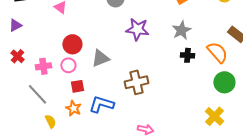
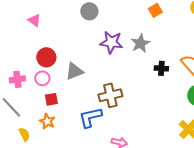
gray star: (181, 30) -> (140, 43), moved
blue L-shape: (101, 104) -> (90, 117), moved, turned -30

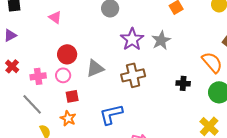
purple star: (111, 42) -> (132, 39), turned 30
black cross: (161, 68) -> (183, 83), moved
brown cross: (110, 95) -> (133, 75), moved

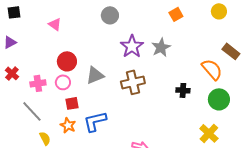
blue L-shape: (111, 114) -> (95, 121), moved

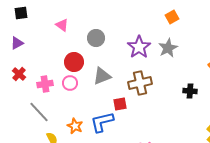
orange square: (176, 14) -> (172, 17), moved
gray circle: (110, 15) -> (96, 38), moved
red square: (72, 103) -> (120, 104), moved

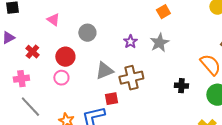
purple star: (139, 47) -> (130, 42), size x0.6
red cross: (19, 74) -> (32, 52), moved
gray triangle: (102, 76) -> (104, 71), moved
pink cross: (45, 84) -> (21, 79), moved

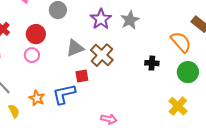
purple star: (130, 42) -> (101, 19), size x1.5
brown cross: (131, 78) -> (102, 55), turned -35

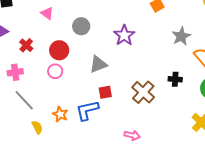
gray star: (130, 20) -> (181, 36), moved
brown cross: (102, 55) -> (143, 92), moved

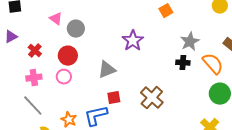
gray circle: (81, 26) -> (76, 29), moved
pink cross: (15, 72) -> (34, 78), moved
black cross: (175, 79) -> (183, 63), moved

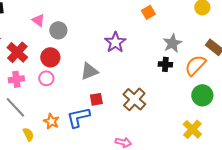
red cross: (35, 51) -> (17, 52), size x1.5
orange semicircle: (213, 64) -> (195, 65), turned -95

